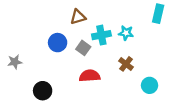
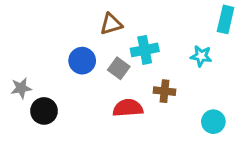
cyan star: (126, 33) -> (201, 56), moved
brown cross: (126, 64) -> (165, 91), moved, turned -32
black circle: (43, 91) -> (44, 111), moved

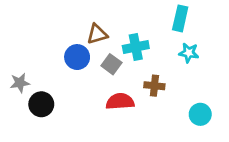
cyan rectangle: (226, 19) -> (180, 18), moved
brown triangle: (111, 24) -> (97, 34), moved

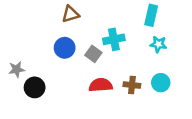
brown triangle: (97, 34) -> (71, 14), moved
brown cross: (154, 86) -> (132, 85), moved
cyan circle: (200, 114) -> (161, 83), moved

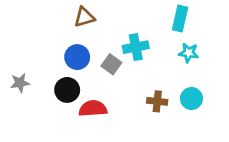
red semicircle: (101, 85) -> (93, 109), moved
black circle: (35, 87) -> (67, 90), moved

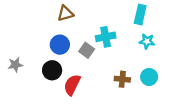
red semicircle: (93, 109) -> (72, 85), turned -60

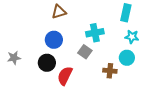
gray square: (87, 50) -> (85, 52), moved
cyan circle: (149, 77) -> (127, 58), moved

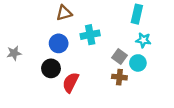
cyan cross: (95, 33) -> (90, 35), moved
gray square: (85, 52) -> (119, 56), moved
gray star: (14, 58) -> (14, 53), moved

